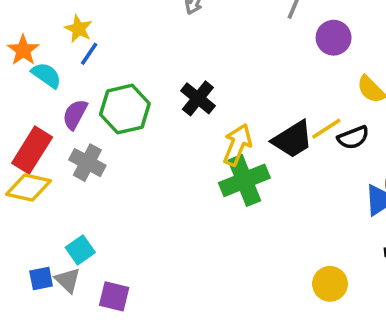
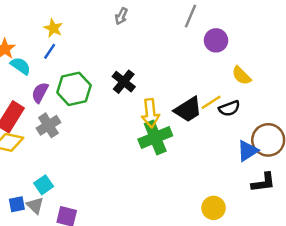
yellow star: (78, 29) -> (53, 28), moved
yellow arrow: (237, 145) -> (150, 113), turned 152
gray cross: (87, 163) -> (48, 125), turned 30

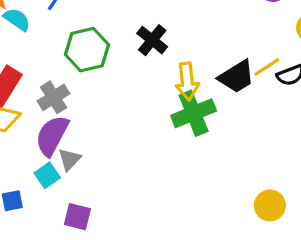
purple semicircle: (40, 93) -> (52, 136), moved, size x1.5
gray triangle: (35, 205) -> (69, 159), moved, turned 30

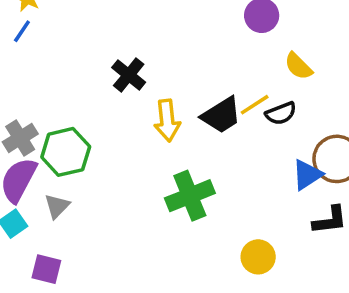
green hexagon: (87, 50) -> (66, 152), moved
green cross: (194, 113) -> (190, 196), moved
gray triangle: (69, 159) -> (57, 206), moved

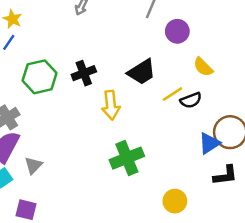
black cross: (129, 75) -> (84, 73), turned 30
black trapezoid: (221, 115) -> (142, 72), moved
green hexagon: (66, 152) -> (40, 77), moved

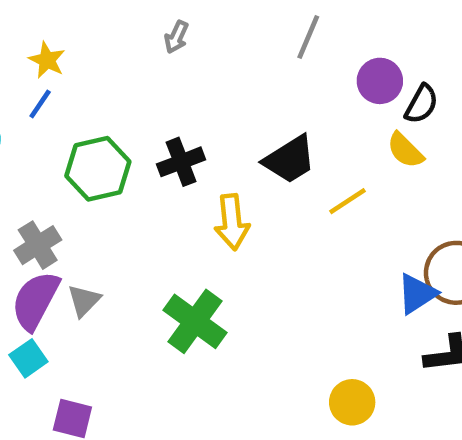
purple circle: (177, 31) -> (380, 81), moved
black semicircle: (191, 100) -> (421, 104), moved, turned -40
green cross: (127, 158) -> (195, 321), moved, turned -32
gray triangle: (33, 165) -> (84, 301), moved

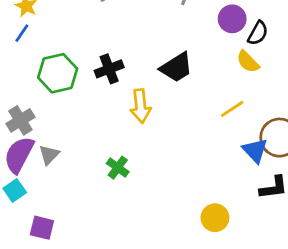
yellow line: (348, 201) -> (232, 109), moved
blue triangle: (417, 294) -> (255, 150), turned -40
green cross: (195, 321) -> (118, 168), size x0.6

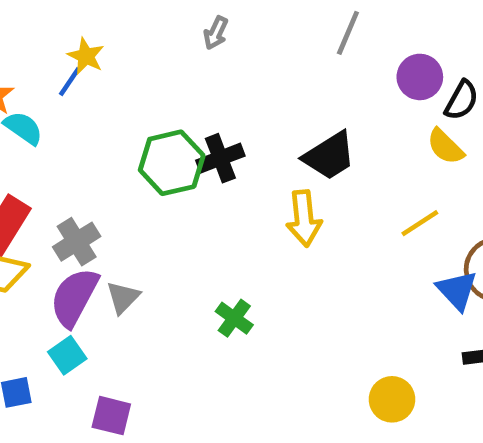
blue line: (22, 33) -> (70, 82), moved
green hexagon: (58, 73) -> (172, 163), moved
yellow arrow: (141, 106) -> (304, 218), moved

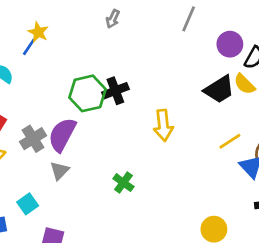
black trapezoid: (329, 156) -> (219, 89), moved
yellow line: (420, 223) -> (230, 141), moved
purple semicircle: (74, 297) -> (62, 135), moved

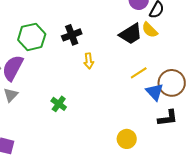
black cross: (115, 91) -> (72, 35), moved
yellow arrow: (163, 125) -> (89, 61), size x0.7

